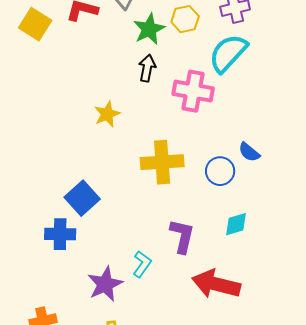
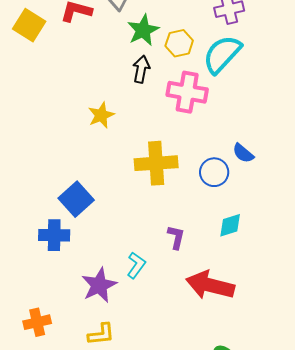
yellow hexagon: (185, 19) -> (179, 43), moved
purple L-shape: (182, 236) -> (176, 237), size x0.7

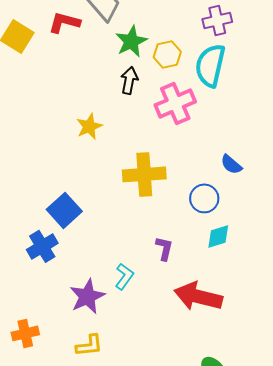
cyan semicircle: (222, 54) -> (210, 65), turned -30
pink cross: (187, 92) -> (175, 103), turned -33
blue circle: (214, 172) -> (204, 198), moved
blue cross: (54, 235) -> (42, 246), turned -32

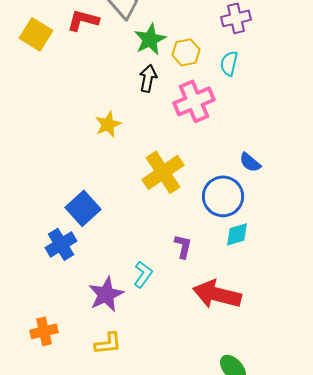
cyan semicircle: (210, 65) -> (229, 63), size x0.6
yellow cross: (144, 174) -> (163, 172), turned -30
blue circle: (204, 198) -> (223, 196), size x1.4

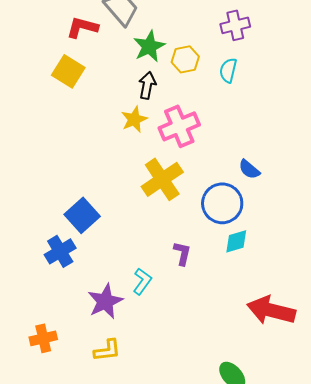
yellow square: (36, 34) -> (68, 71), moved
pink cross: (194, 101) -> (179, 126), moved
yellow star: (108, 124) -> (134, 119), moved
red arrow: (217, 294) -> (271, 310), moved

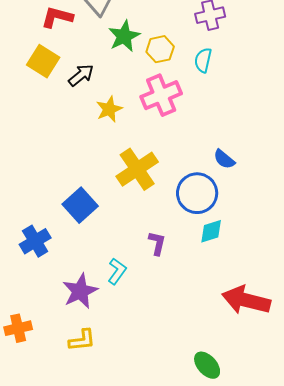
black arrow: (147, 85) -> (81, 75), moved, turned 40
pink cross: (179, 126) -> (161, 95), moved
blue square: (82, 215) -> (80, 205), moved

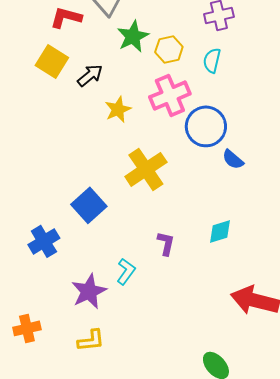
blue circle: (197, 193) -> (206, 126), moved

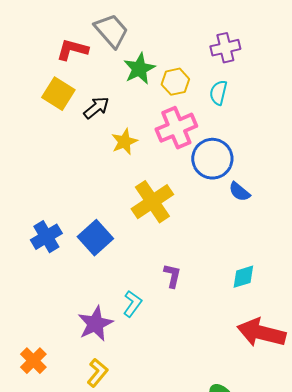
cyan diamond: (220, 231) -> (243, 277), moved
blue cross: (44, 241) -> (46, 237), moved
orange cross: (27, 328) -> (33, 361), turned -32
yellow L-shape: (91, 340) -> (97, 373), turned -44

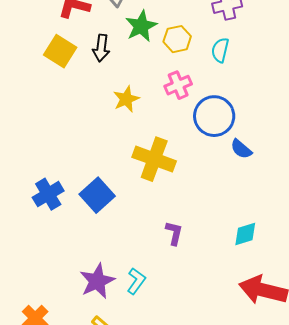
black arrow: (96, 108) -> (101, 48), moved, turned 136
pink cross: (176, 128) -> (178, 85), size x0.7
yellow cross: (152, 202) -> (154, 159), turned -36
cyan L-shape: (132, 304) -> (136, 281), moved

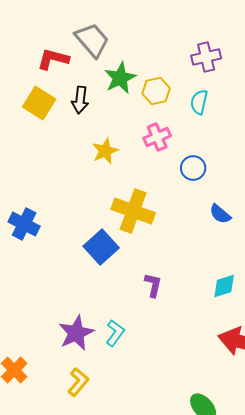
blue circle: (214, 116) -> (193, 168), size x0.6
blue semicircle: (241, 149) -> (220, 214), moved
blue cross: (48, 194) -> (24, 224), moved, turned -32
blue square: (97, 195) -> (101, 247), moved

